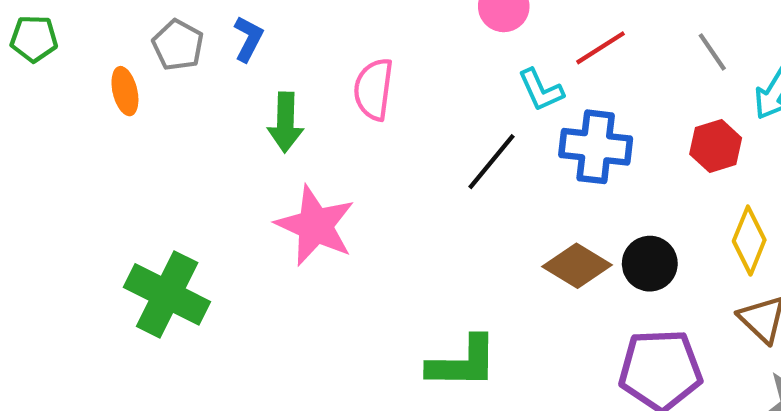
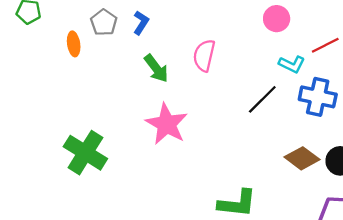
cyan L-shape: (541, 90) -> (292, 64), turned -45
green arrow: (285, 122) -> (156, 68), turned -44

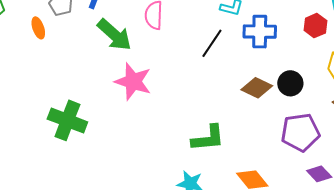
green arrow: (156, 68) -> (114, 35), size x1.4

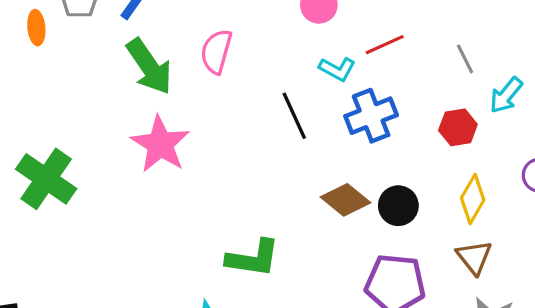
blue cross: (260, 32) -> (371, 116), turned -36
black line: (212, 43) -> (294, 116), turned -72

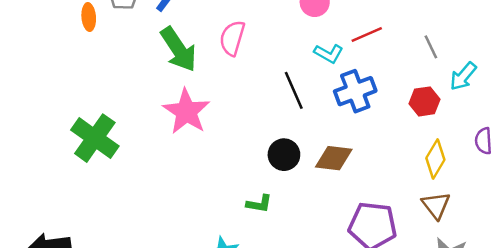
brown diamond: (346, 200) -> (334, 158), turned -33
black circle: (398, 206) -> (284, 155), moved
green L-shape: (253, 258) -> (259, 204), size x0.6

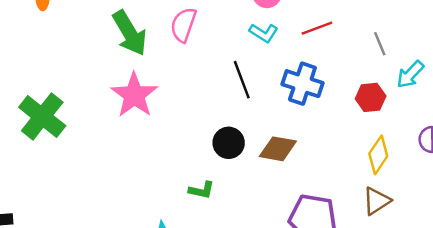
cyan L-shape: (329, 53) -> (264, 33), moved
blue cross: (355, 91) -> (302, 84), turned 36
brown triangle: (436, 205) -> (377, 201), turned 32

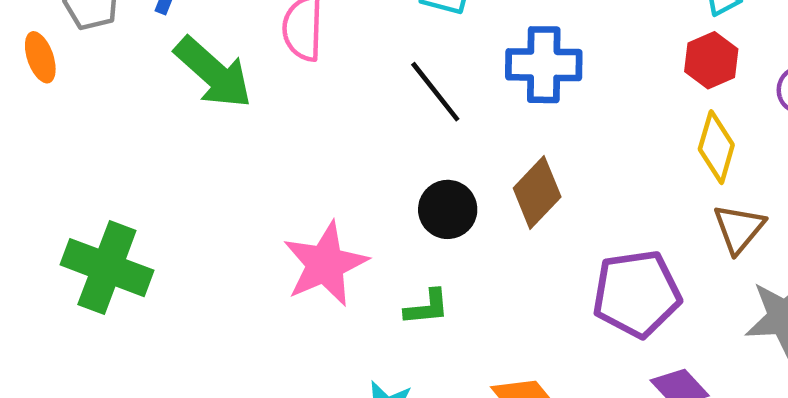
pink star: (134, 95) -> (325, 264), moved, turned 30
red hexagon: (371, 97) -> (711, 60), moved
brown diamond: (278, 149) -> (537, 193), turned -39

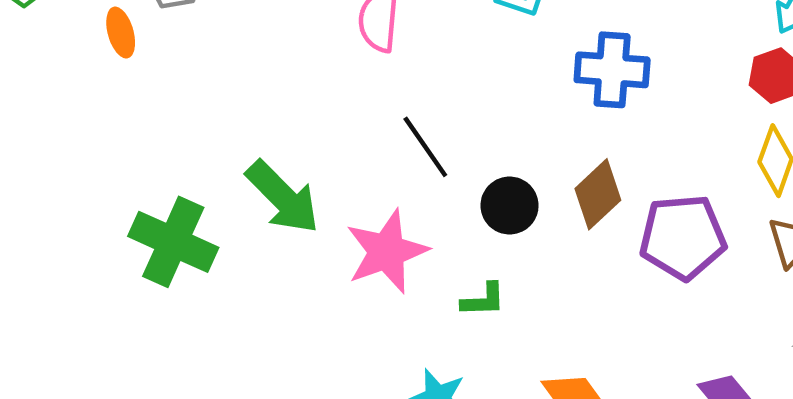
green arrow: (213, 73) -> (283, 197), moved
black line: (435, 92) -> (425, 147), moved
purple pentagon: (637, 294) -> (683, 237), moved

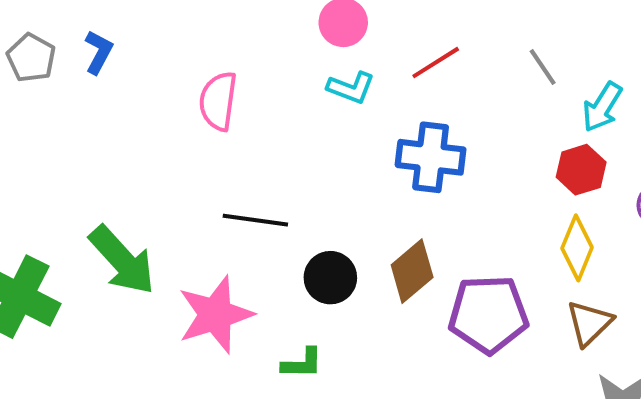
black line: (425, 147) -> (255, 220), turned -50

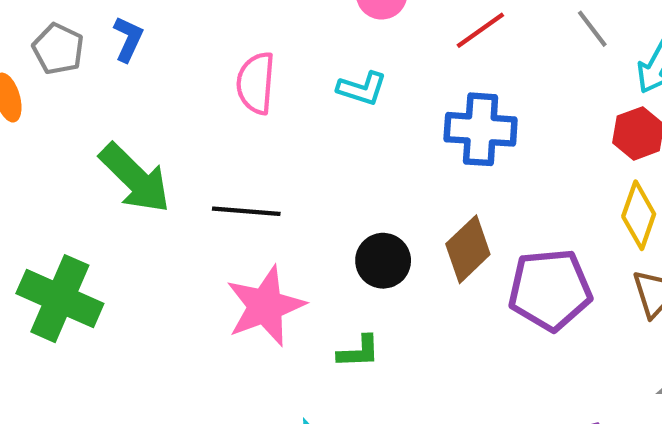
cyan L-shape: (351, 88) -> (362, 89), moved
black line: (255, 220) -> (246, 211), moved
green arrow: (122, 260) -> (135, 178), moved

